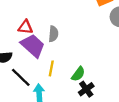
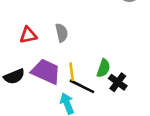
purple trapezoid: (33, 46) -> (46, 72), moved
black line: (21, 77) -> (82, 86), moved

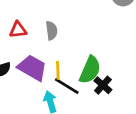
green semicircle: (103, 68) -> (90, 70), size x1.5

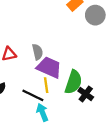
purple trapezoid: (32, 68) -> (49, 67), moved
black line: (67, 86) -> (33, 95), moved

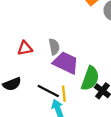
yellow line: (46, 85) -> (64, 94), moved

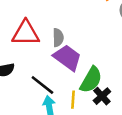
red triangle: (25, 48) -> (26, 33), size x1.6
yellow line: (64, 94) -> (73, 100), moved

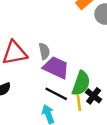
black line: (42, 85) -> (56, 94), moved
yellow line: (73, 100) -> (79, 103), moved

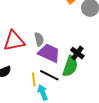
black cross: (94, 96) -> (77, 53), moved
yellow line: (79, 103) -> (34, 80), moved

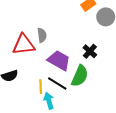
gray semicircle: (39, 39) -> (42, 35), moved
black cross: (77, 53) -> (90, 51), moved

